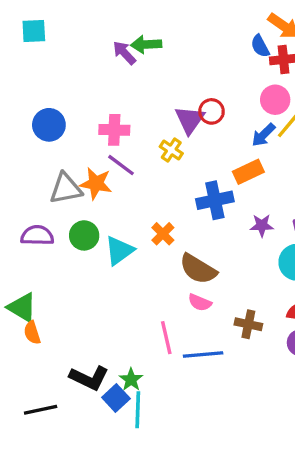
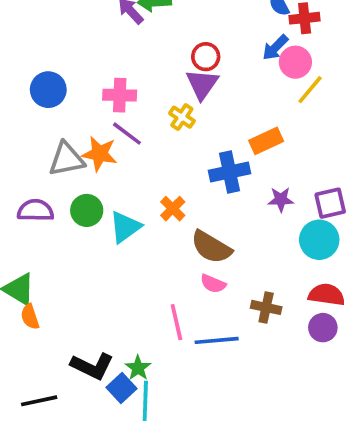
red circle: (211, 111) -> (206, 57), moved
blue arrow: (263, 135) -> (275, 48), moved

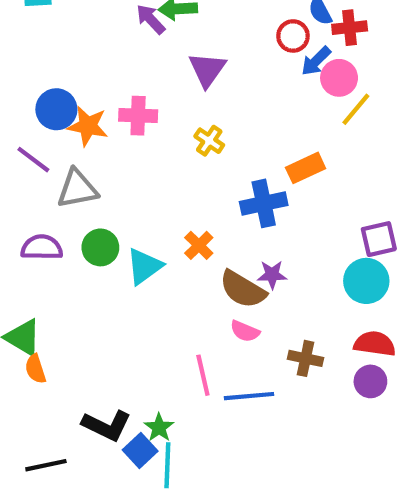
red circle: (206, 57) -> (293, 36), moved
purple triangle: (202, 84) -> (207, 69), moved
purple line: (127, 134) -> (33, 160), moved
orange star: (100, 154) -> (88, 126), moved
purple star: (281, 199) -> (272, 275), moved

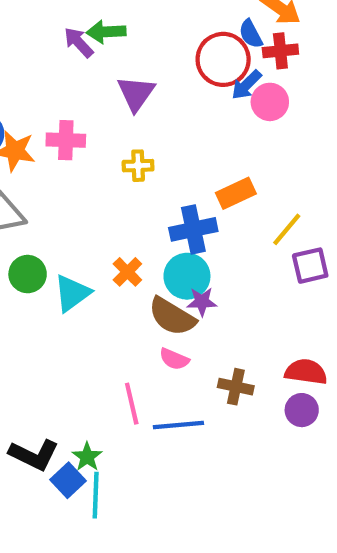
red circle: (293, 36) -> (223, 59), size x1.6
yellow line: (356, 109) -> (287, 229), moved
yellow cross: (209, 141) -> (138, 166), turned -36
cyan circle: (366, 281) -> (187, 276), moved

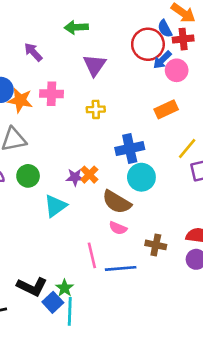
purple arrow: (79, 42) -> (33, 52), moved
orange rectangle: (236, 193) -> (166, 109), moved
cyan circle: (187, 276) -> (141, 177), moved
cyan triangle: (72, 293) -> (55, 206), moved
purple star: (202, 302) -> (75, 177), moved

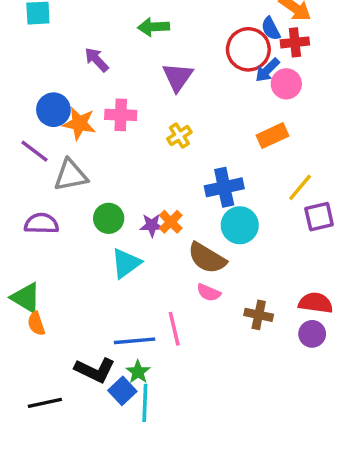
yellow cross: (96, 109) -> (179, 136), turned -30
green circle: (28, 176) -> (109, 218), moved
blue line: (121, 268) -> (135, 341), moved

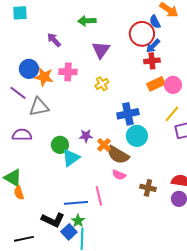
red cross: (295, 42) -> (152, 61), moved
pink circle: (286, 84) -> (173, 85), moved
green circle: (109, 218) -> (60, 145), moved
orange cross: (171, 222) -> (104, 145), moved

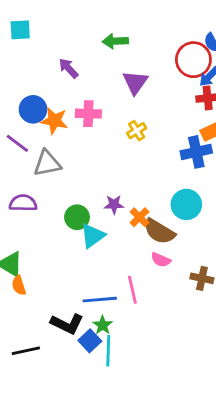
blue cross: (128, 114) -> (196, 152), moved

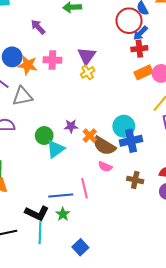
purple triangle: (135, 82) -> (87, 56), moved
blue cross: (196, 152) -> (131, 141), moved
blue square: (90, 341) -> (80, 247), moved
cyan line: (108, 351) -> (40, 233), moved

